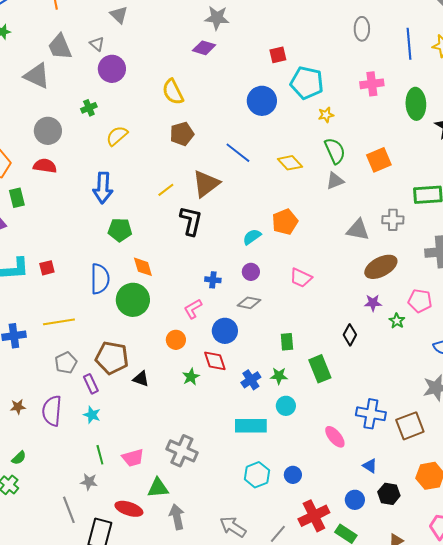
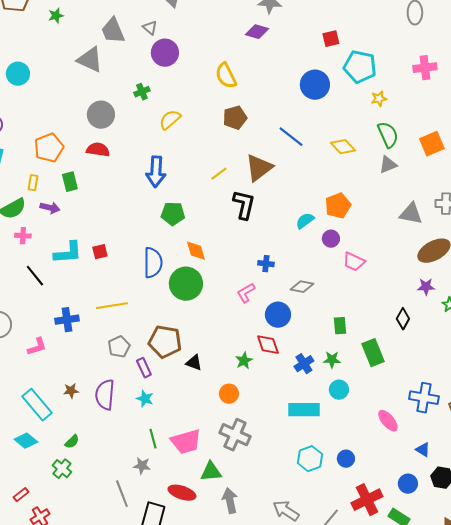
purple circle: (251, 272) -> (331, 239), moved
orange circle: (176, 340) -> (229, 394), moved
pink trapezoid: (133, 458) -> (186, 442), size x1.4

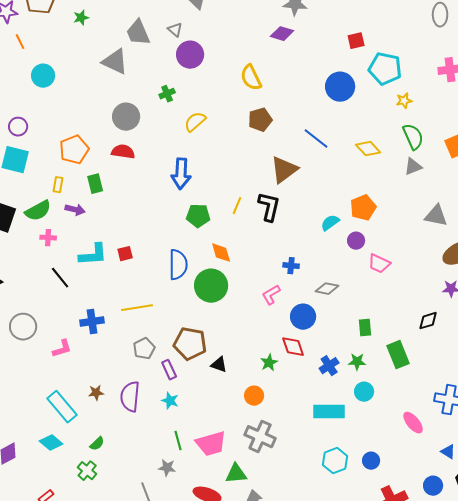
yellow line: (219, 174) -> (237, 206), moved, turned -30
black diamond: (403, 319) -> (428, 321), turned 45

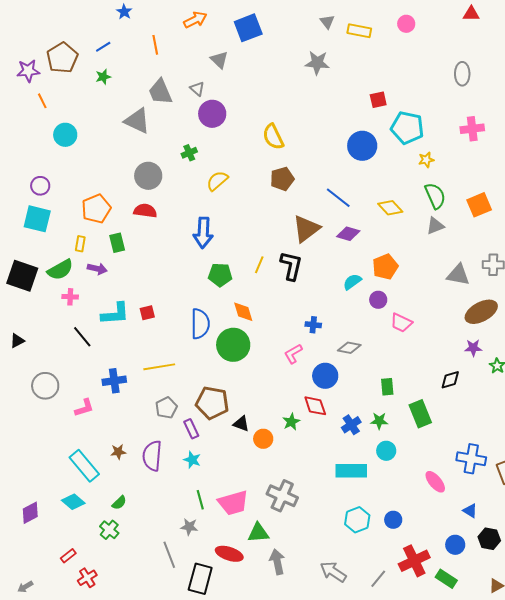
purple diamond: (282, 34) -> (348, 234), moved
orange circle: (254, 396) -> (263, 439), moved

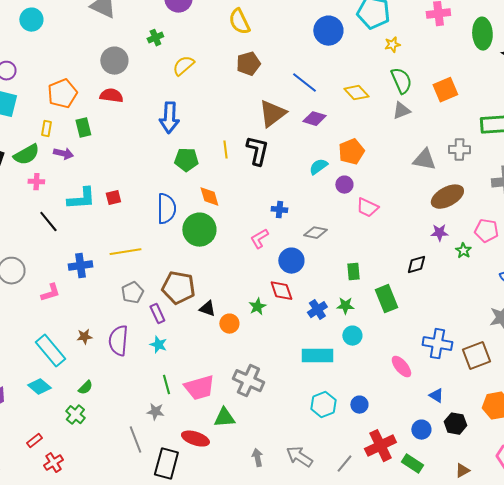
yellow line: (259, 265) -> (225, 150), turned -30
gray arrow: (277, 562) -> (257, 458), moved, size x0.7

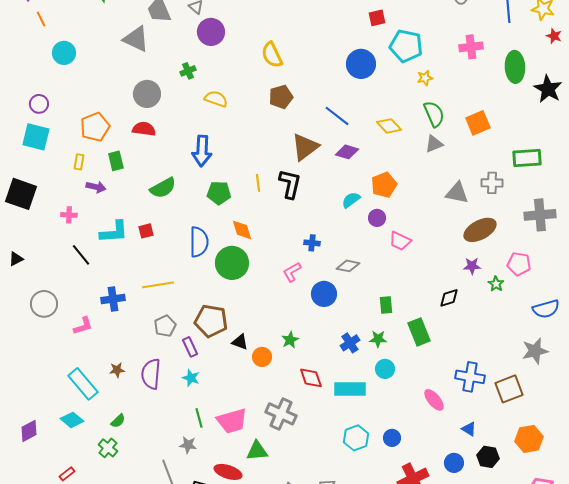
yellow semicircle: (183, 66) -> (216, 99), turned 60
green semicircle: (26, 155) -> (163, 188), moved
red diamond: (281, 291) -> (311, 378), moved

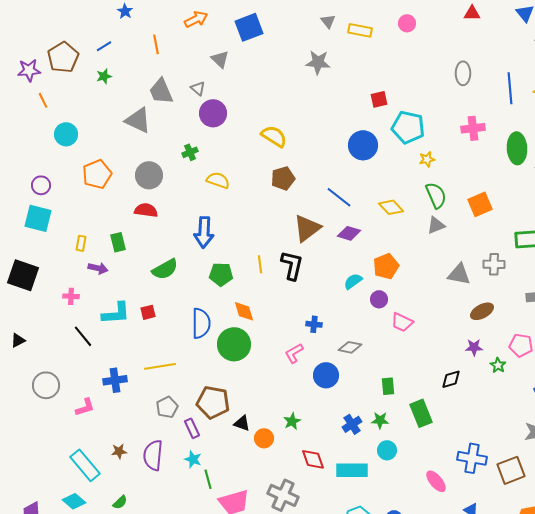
yellow semicircle: (272, 55) -> (274, 136), turned 148
orange pentagon: (95, 127) -> (97, 174), moved
brown ellipse: (480, 230) -> (482, 311), size x0.7
green line: (199, 418) -> (208, 479), moved

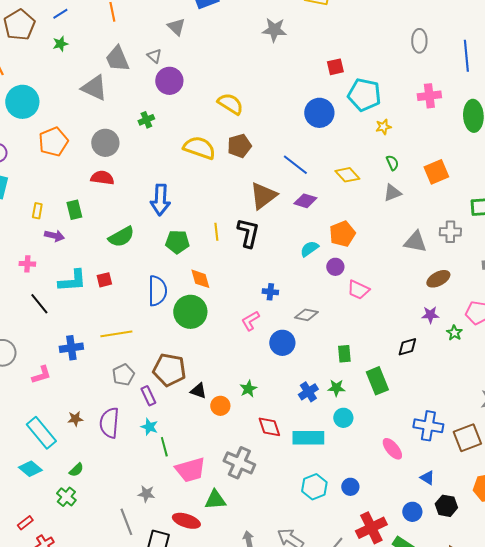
cyan circle: (66, 134) -> (22, 102), size x1.4
yellow semicircle: (218, 180) -> (199, 148), moved, size x1.4
green semicircle: (436, 195) -> (392, 163), size x0.6

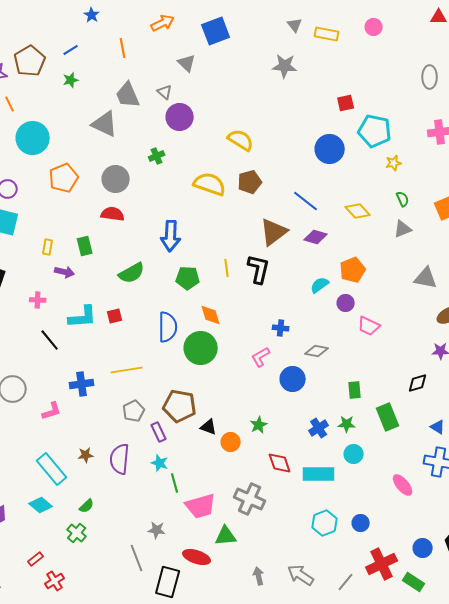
blue triangle: (427, 478) -> (438, 427), moved

